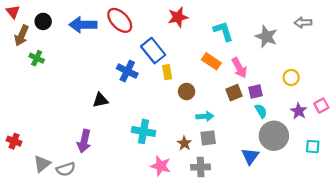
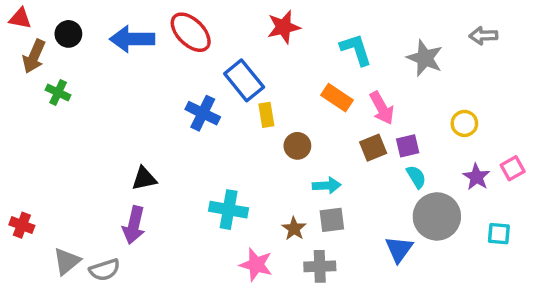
red triangle: (13, 12) -> (20, 18), turned -40
black triangle: (100, 100) -> (144, 179), moved

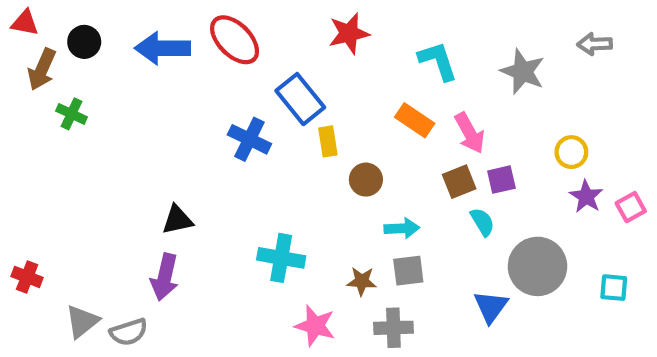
cyan semicircle: (416, 177) -> (482, 222), moved
purple star: (476, 177) -> (586, 197), moved
brown star: (294, 229) -> (362, 281), turned -30

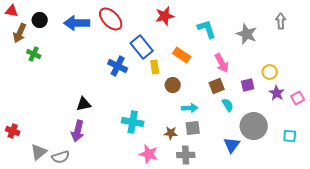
gray arrow: (595, 44) -> (281, 21), turned 91
orange rectangle: (415, 120) -> (182, 55), moved
purple square: (501, 180) -> (248, 85), moved

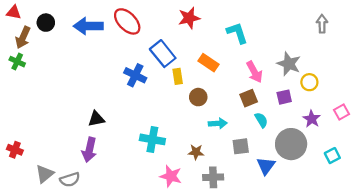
gray star: (247, 34) -> (289, 64), moved
green cross: (34, 54) -> (17, 62), moved
purple star: (277, 93) -> (312, 119), moved
gray square: (193, 128) -> (241, 146), moved
cyan square: (290, 136) -> (332, 156), turned -32

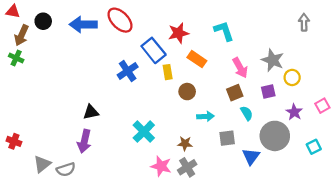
red star: (189, 18) -> (178, 33), moved
blue cross: (135, 75) -> (128, 71), turned 30
cyan cross: (152, 139) -> (144, 132), turned 35
gray cross: (213, 177) -> (187, 167), moved, turned -30

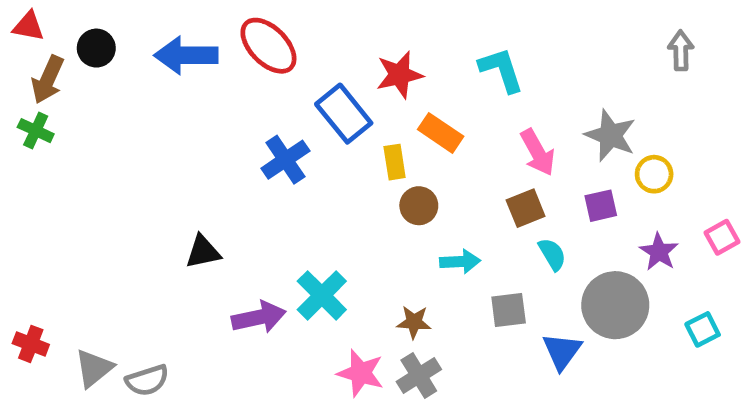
yellow rectangle: (168, 72) -> (395, 162), moved
red cross: (14, 141) -> (31, 344), moved
purple arrow: (84, 141) -> (259, 317), moved, turned -115

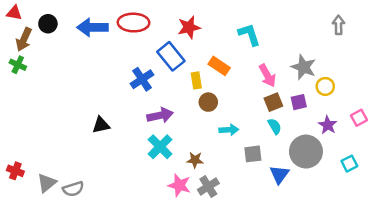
red ellipse: (268, 46) -> (134, 23), turned -44
red star: (399, 75) -> (189, 27), moved
brown square: (526, 208) -> (273, 102), moved
purple arrow: (259, 317) -> (160, 115), moved
brown star: (414, 322) -> (195, 160), moved

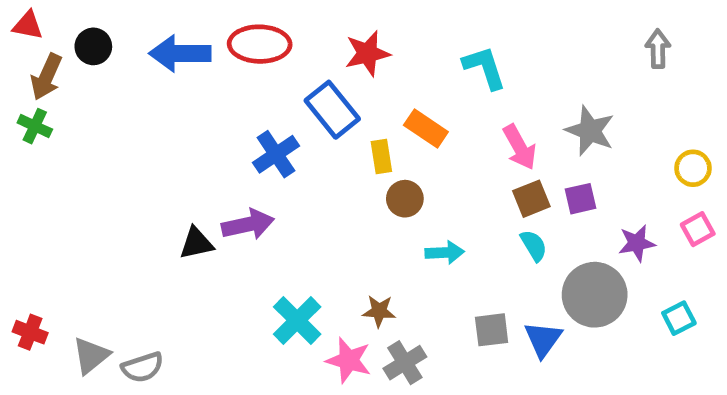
yellow circle: (325, 86) -> (693, 168), moved
purple arrow: (160, 115) -> (248, 224), moved
purple star: (328, 125) -> (637, 243), turned 30
cyan cross: (160, 147) -> (297, 320), moved
gray square: (253, 154) -> (492, 330), moved

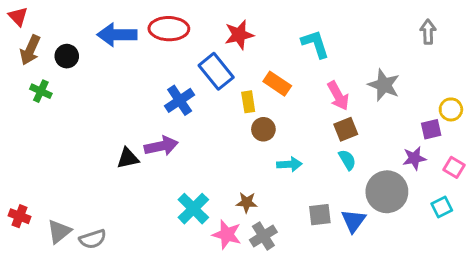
red triangle: (28, 25) -> (18, 16), turned 35
black circle: (93, 46) -> (67, 56), moved
green cross: (35, 126) -> (41, 91), moved
purple square: (581, 199) -> (431, 129), moved
pink square: (698, 229) -> (454, 167), moved, turned -30

